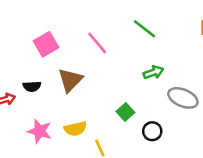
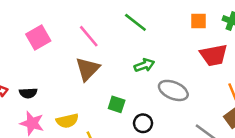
brown triangle: (70, 80) -> (87, 69), moved
black semicircle: (32, 86) -> (28, 93), moved
green square: (125, 112) -> (117, 104), turned -30

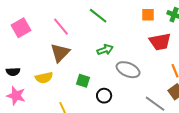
yellow semicircle: (67, 121) -> (44, 78), moved

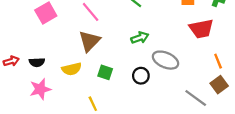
green square: (83, 81) -> (105, 72), moved
pink star: (16, 96) -> (40, 89), turned -30
black circle: (104, 96) -> (141, 76), moved

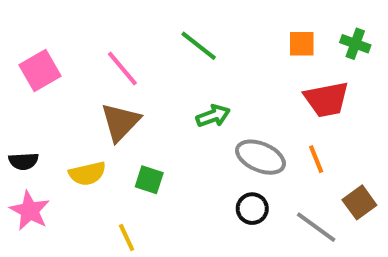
orange line: (218, 61) -> (316, 159), moved
black circle: (141, 76) -> (252, 209), moved
pink star: (40, 89) -> (30, 211), turned -30

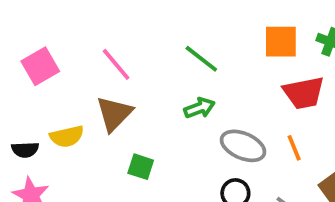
orange square: (302, 44) -> (281, 42), size x1.4
green line: (199, 46) -> (201, 59), moved
yellow semicircle: (87, 174) -> (67, 136), moved

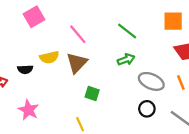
pink square: (40, 66) -> (34, 17), moved
yellow semicircle: (67, 136) -> (49, 57), moved
black semicircle: (25, 150) -> (25, 69), moved

